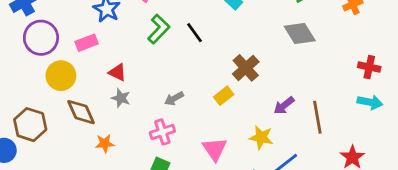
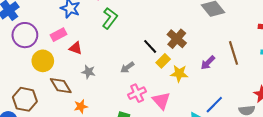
black line: (195, 33) -> (150, 46), moved
red triangle: (117, 72) -> (76, 48), moved
brown line: (317, 117) -> (234, 53), moved
pink cross: (162, 132) -> (137, 93), moved
yellow star: (261, 137) -> (179, 73), moved

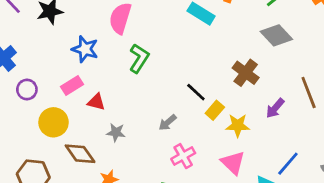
purple circle: (25, 35) -> (27, 90), size x0.6
brown cross: (177, 39) -> (246, 73), moved
pink triangle: (161, 101) -> (233, 163), moved

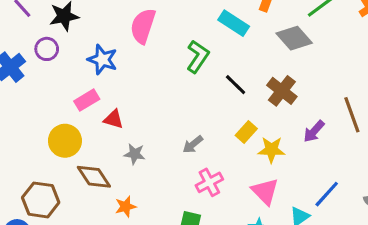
gray diamond: (276, 35) -> (294, 38), moved
green L-shape: (139, 58) -> (198, 57), moved
purple circle: (27, 90) -> (47, 49), moved
black line: (196, 92) -> (236, 85), moved

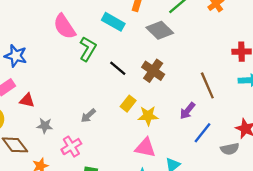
pink semicircle: (143, 26) -> (64, 27), moved, turned -48
purple arrow: (314, 131) -> (187, 111), moved
pink cross: (209, 182) -> (71, 147), moved
pink triangle: (265, 191) -> (145, 148), turned -30
blue line: (327, 194) -> (202, 133), moved

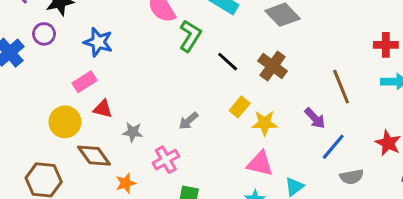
red triangle: (27, 100) -> (103, 109), moved
purple arrow: (187, 111) -> (315, 118), turned -84
gray semicircle: (230, 149) -> (352, 177), moved

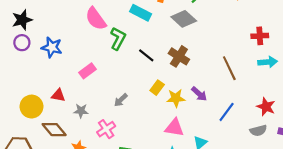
purple circle: (44, 34) -> (22, 43), moved
pink rectangle: (85, 82) -> (88, 71), moved
purple arrow: (315, 118) -> (199, 94), moved
gray semicircle: (352, 177) -> (258, 131), moved

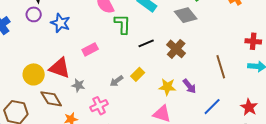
green L-shape: (118, 39) -> (122, 24), turned -35
black line: (146, 55) -> (146, 43), turned -70
yellow rectangle: (157, 88) -> (138, 74), moved
red triangle: (58, 95) -> (60, 68), size x1.6

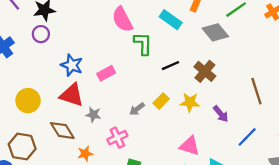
blue star: (60, 23) -> (72, 65), moved
yellow circle: (34, 74) -> (28, 101), moved
yellow star: (167, 87) -> (190, 102), moved

